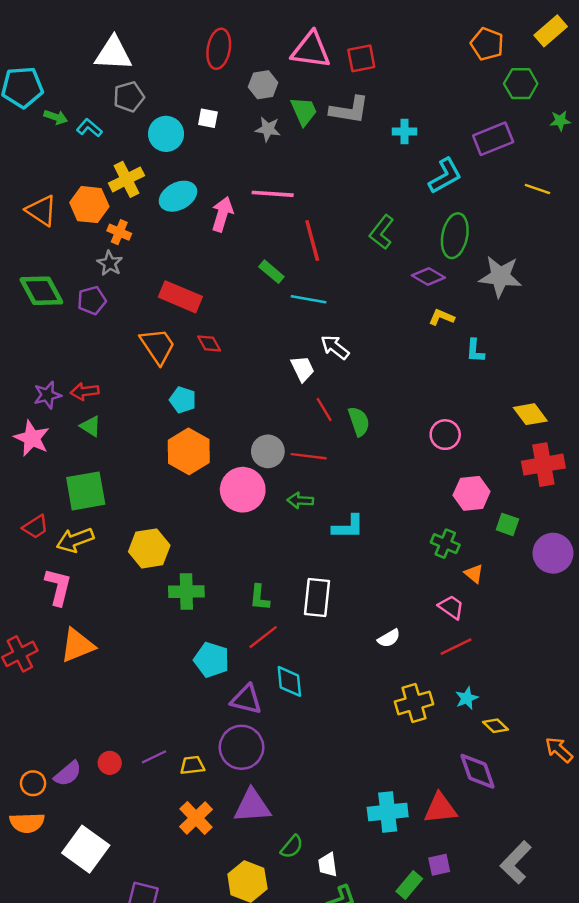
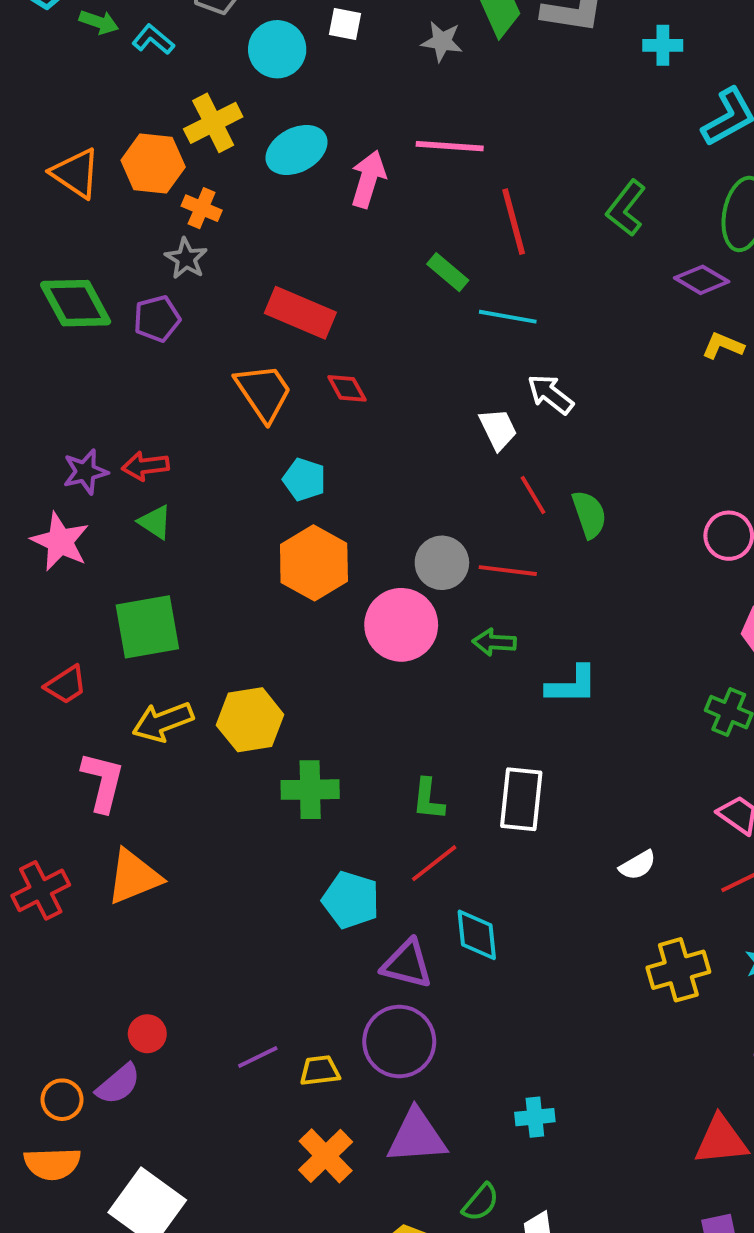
yellow arrow: (75, 540) -> (163, 722), moved
red circle: (110, 763) -> (147, 1034), moved
cyan cross: (388, 812) -> (535, 1117), moved, size x0.6

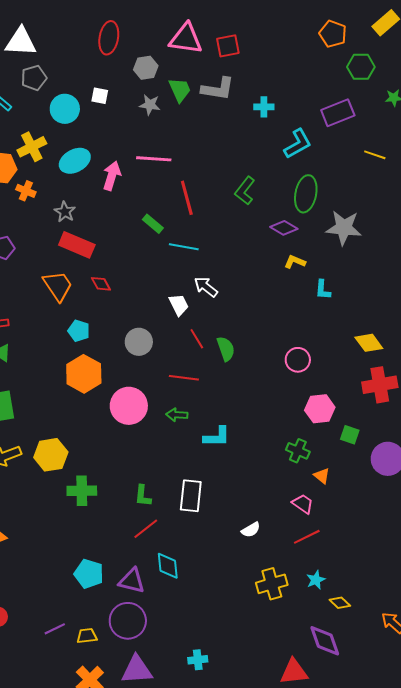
gray star: (186, 259) -> (65, 212), moved
gray circle: (442, 563) -> (139, 342), moved
cyan pentagon: (351, 900) -> (89, 574), moved

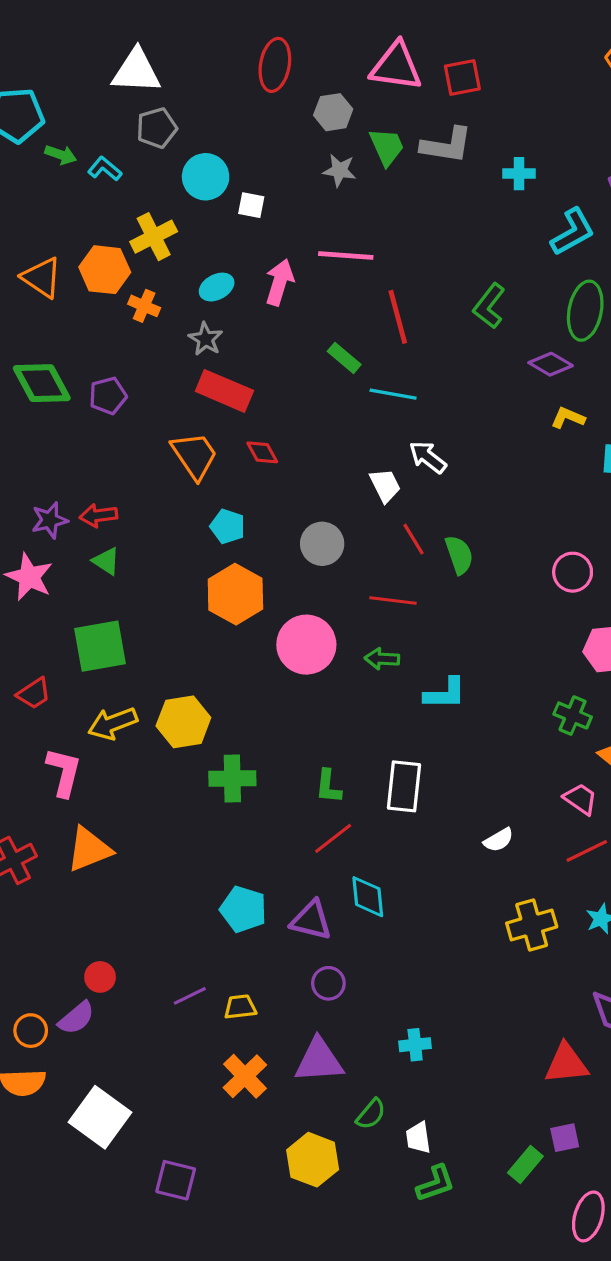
white square: (100, 96) -> (251, 205), moved
cyan ellipse: (75, 161) -> (217, 287), moved, size x0.7
purple circle: (128, 621) -> (328, 983), moved, size x0.6

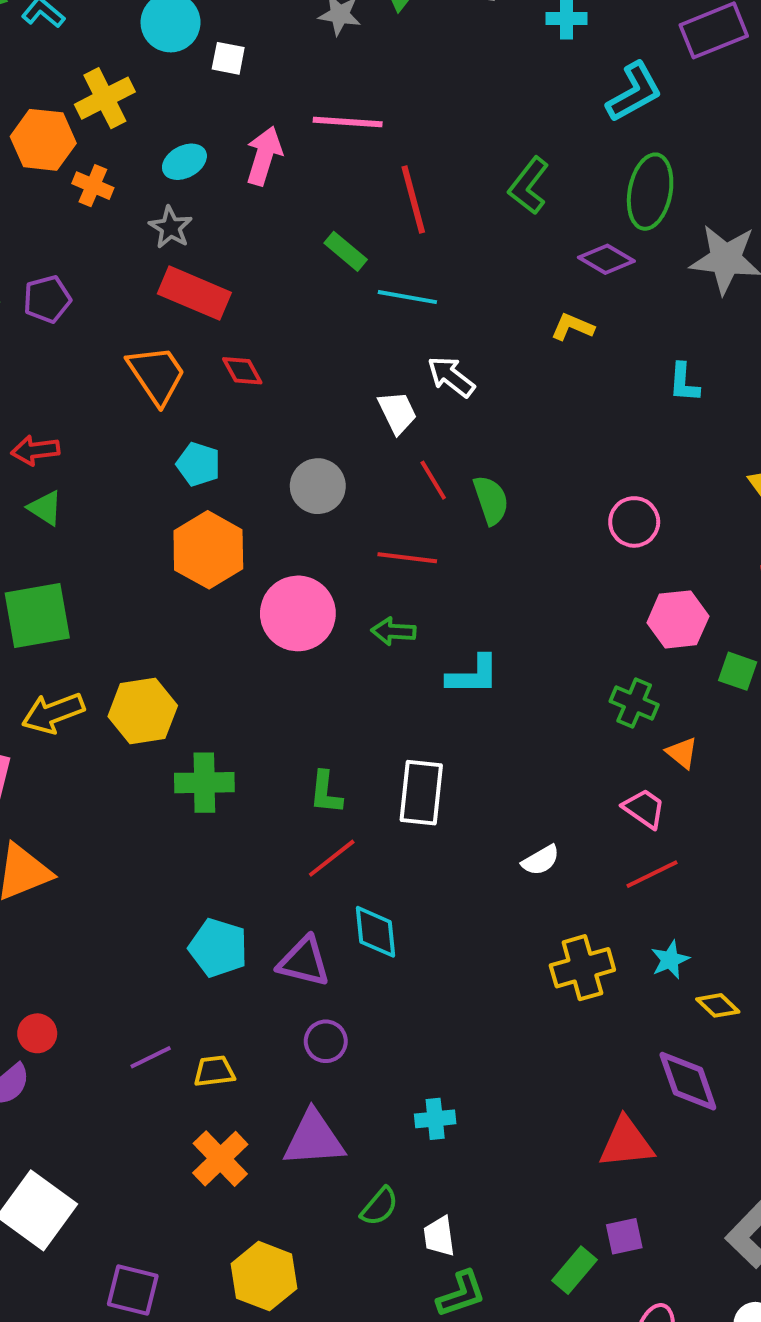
yellow L-shape: (568, 418) -> (572, 327), moved
yellow hexagon: (313, 1160) -> (264, 1276), moved

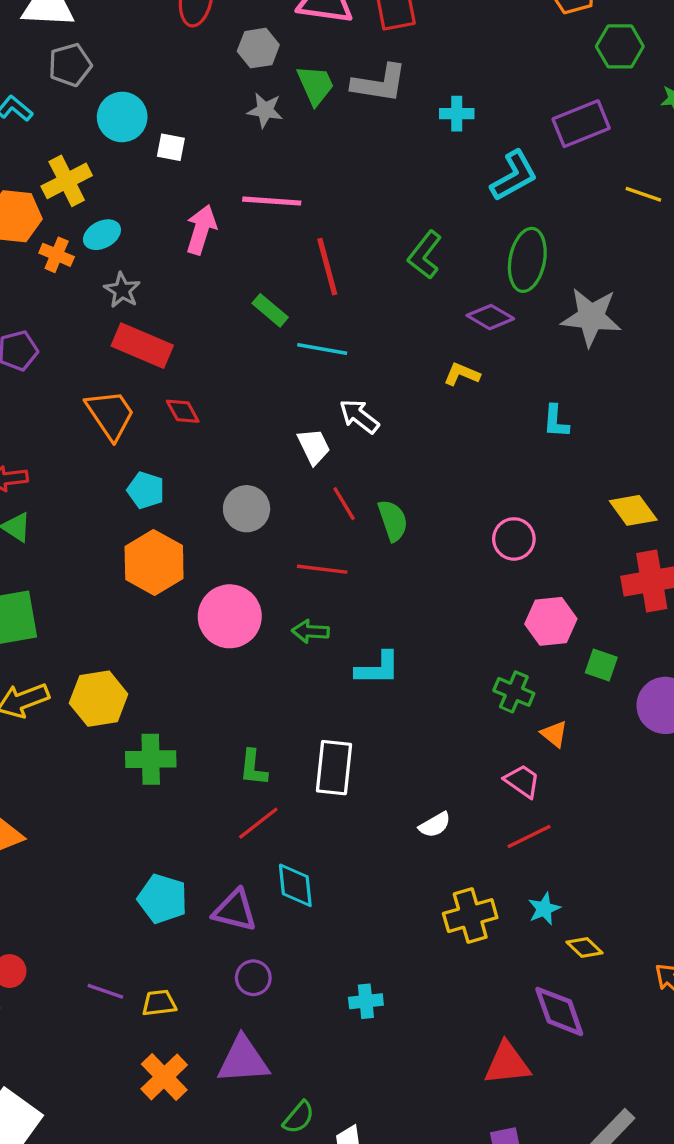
cyan ellipse: (184, 162) -> (102, 235), moved
purple line: (151, 1057) -> (105, 991), turned 45
cyan cross: (435, 1119) -> (366, 1001), moved

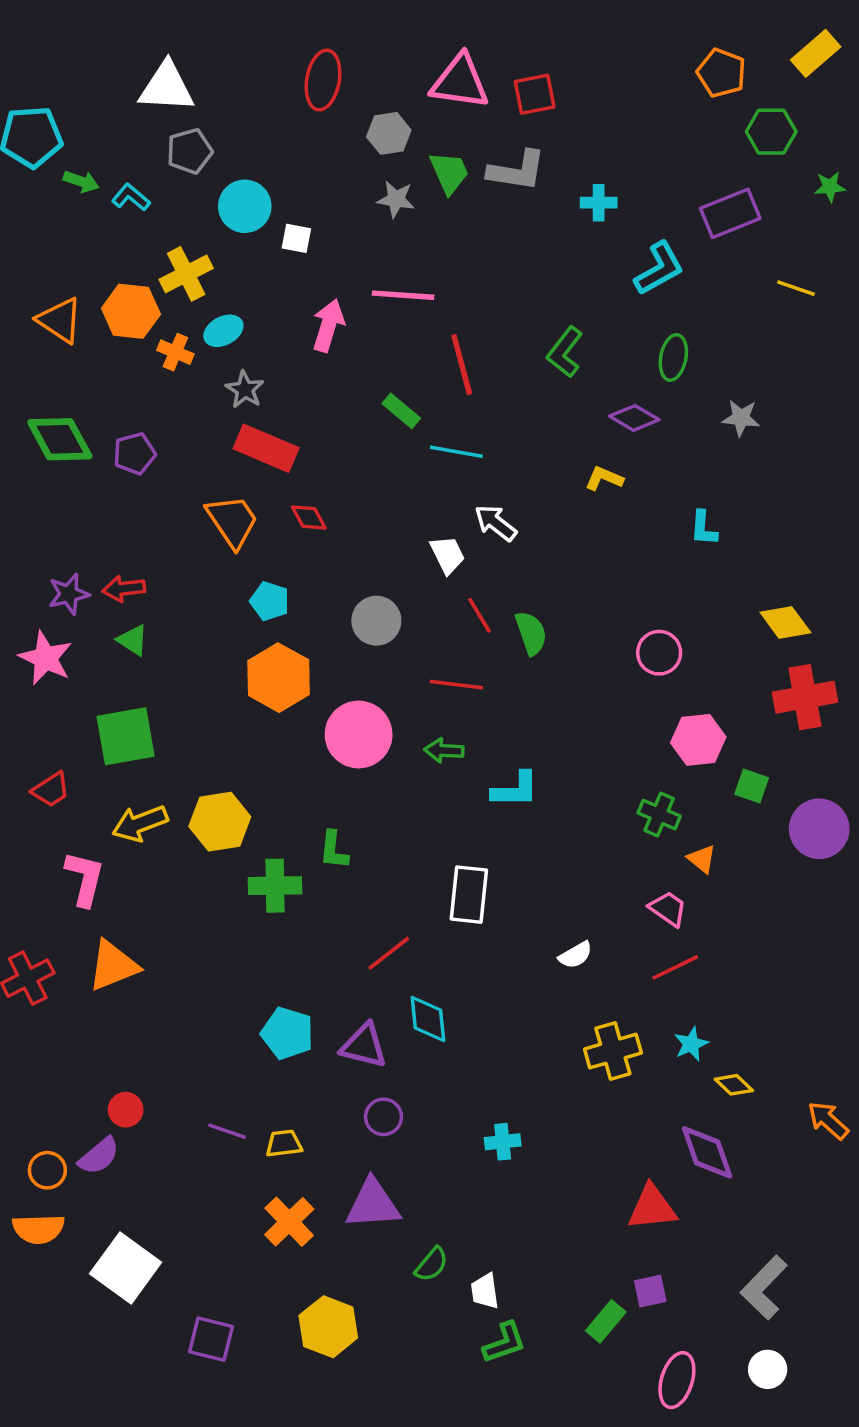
green ellipse: (527, 260) -> (673, 357), size x0.7
gray star: (591, 317) -> (741, 418), size x0.6
green L-shape: (253, 768) -> (334, 850), moved

